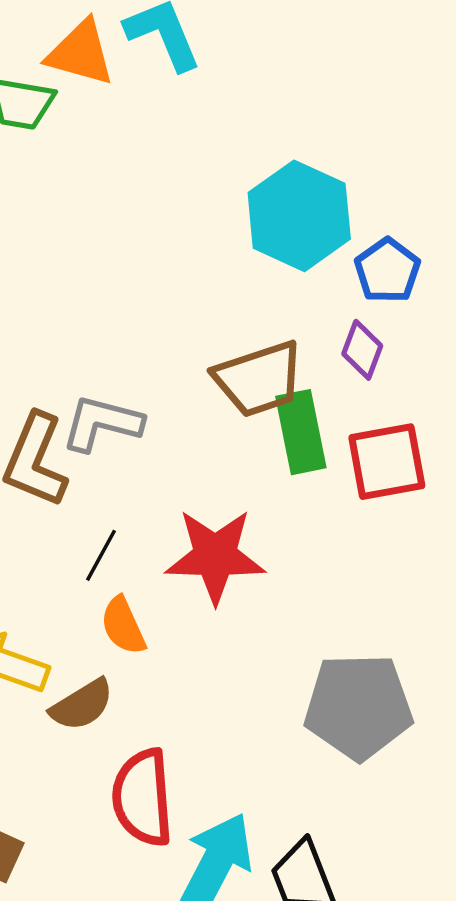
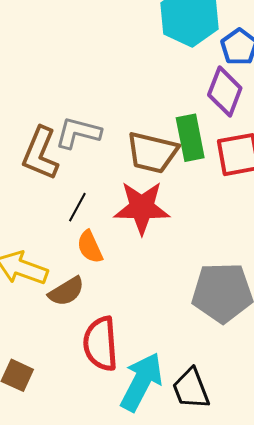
purple diamond: (362, 350) -> (225, 92), size x1.5
brown trapezoid: (259, 379) -> (152, 152), moved, turned 32

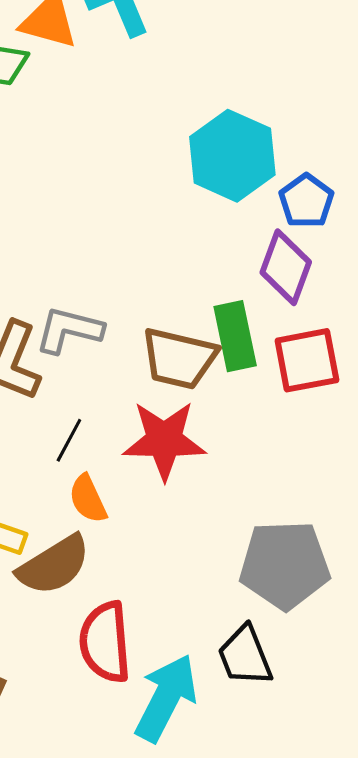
brown semicircle: (66, 291) -> (54, 565), size x1.4
black trapezoid: (191, 389) -> (245, 656), moved

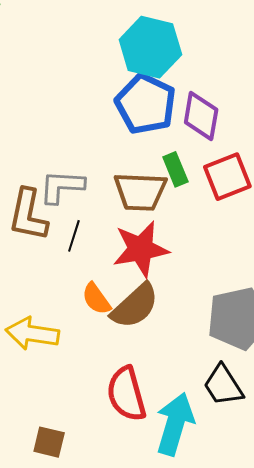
blue pentagon: (306, 201) -> (146, 104), moved, size x1.6
green rectangle: (235, 336) -> (175, 169), size x0.7
black line: (69, 440) -> (74, 236), moved
brown semicircle: (54, 565) -> (135, 306), moved

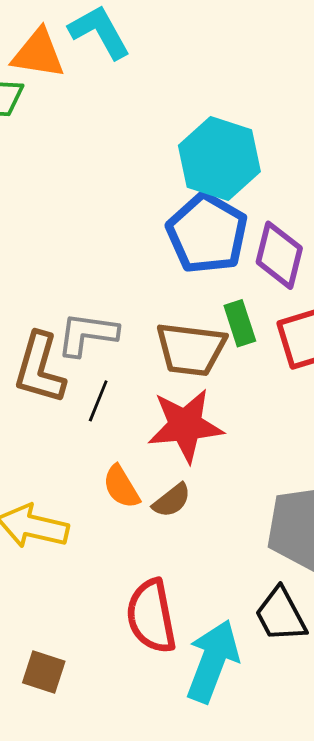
brown semicircle: (135, 306) -> (172, 500), size x0.6

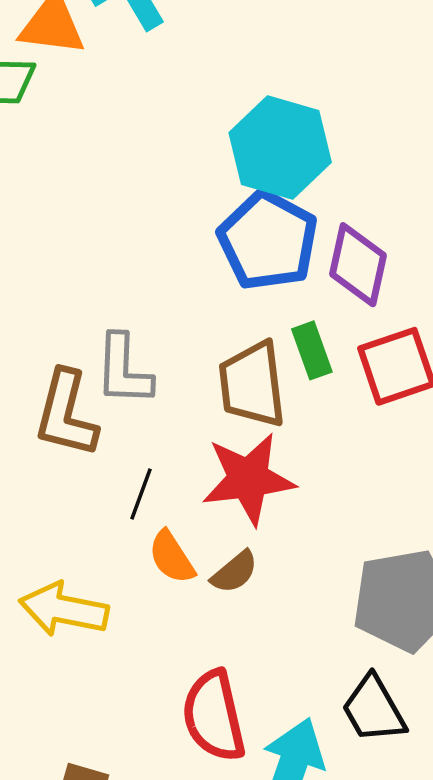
gray L-shape: (87, 334) -> (124, 370), turned -94
brown trapezoid: (191, 349) -> (252, 384), turned 78
black line: (98, 401) -> (141, 494), moved

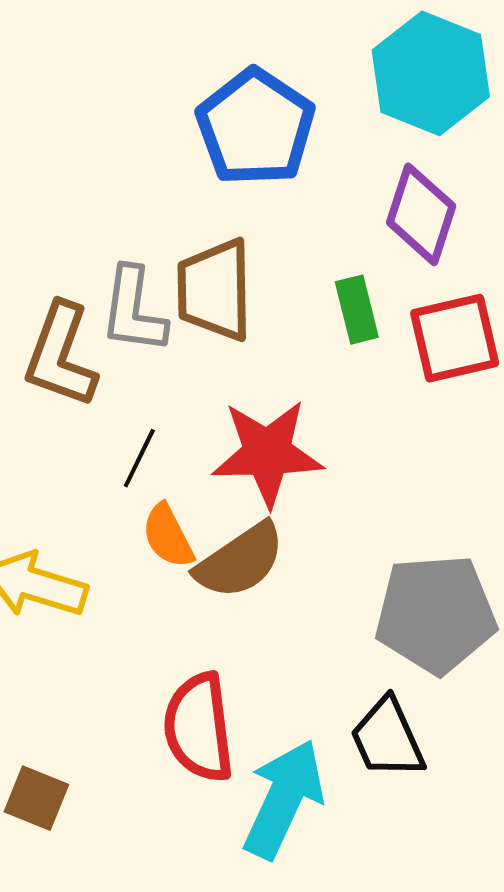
cyan hexagon: (280, 147) -> (431, 73), moved
blue pentagon: (268, 241) -> (256, 127), moved
brown trapezoid: (252, 384) -> (215, 290), moved
brown semicircle: (234, 572) -> (240, 561), size x1.6

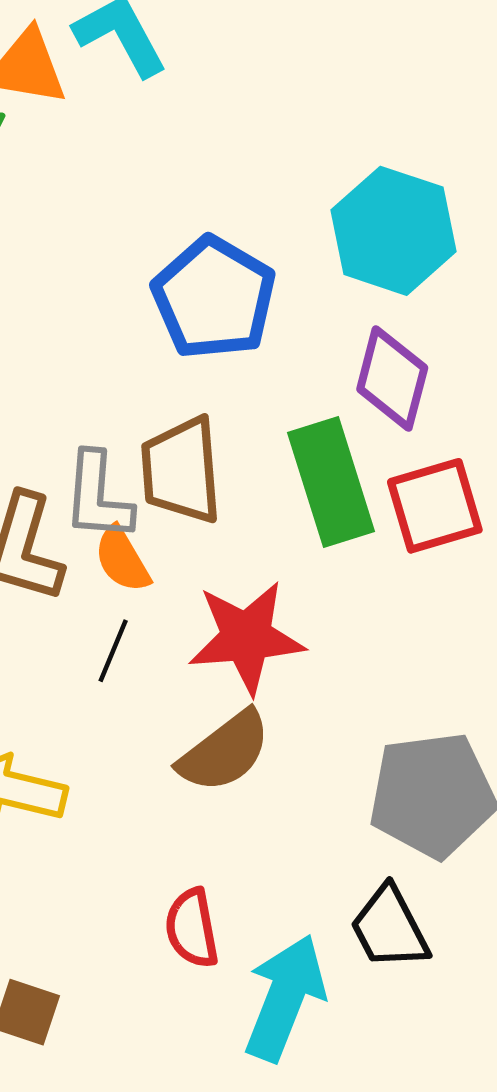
green rectangle: (357, 310) -> (331, 482), size x1.8
orange semicircle: (168, 536) -> (122, 559), moved
red semicircle: (199, 727) -> (192, 928), size x0.7

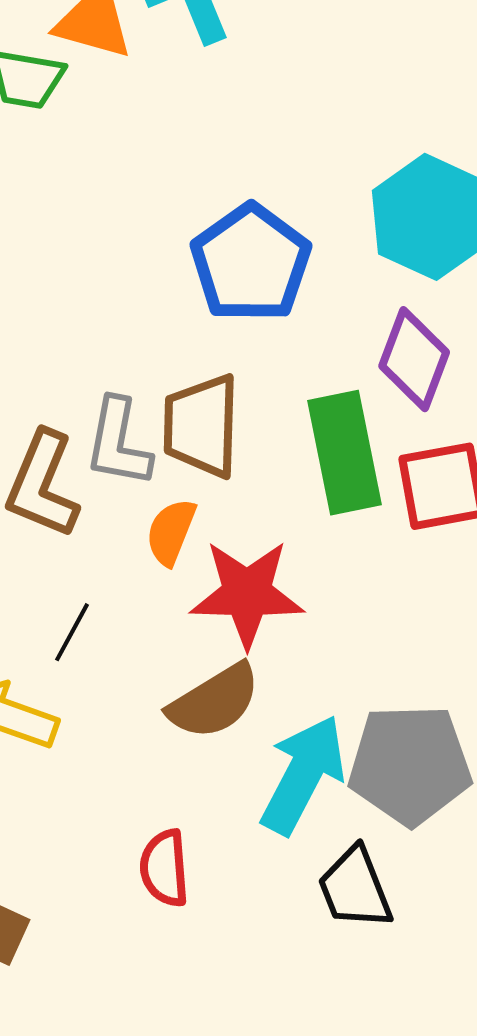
orange semicircle: (122, 559) -> (171, 532), moved, turned 46
black line: (113, 651) -> (72, 632), moved
cyan arrow: (285, 998) -> (303, 775), moved

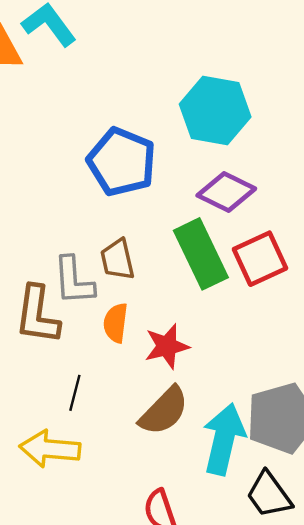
purple diamond: (414, 359) -> (226, 192), turned -70
brown trapezoid: (201, 426) -> (117, 259), size x0.7
red star: (247, 594) -> (167, 346), size x0.7

